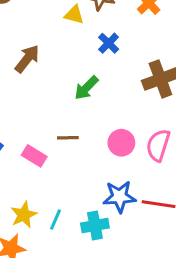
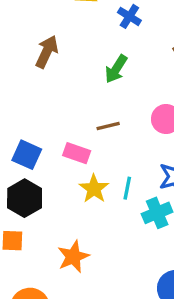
yellow star: (24, 215) -> (94, 189), moved
cyan line: (56, 220) -> (127, 188), moved

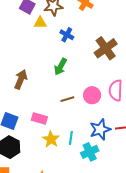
brown arrow: (47, 52) -> (21, 79), moved
brown line: (108, 126) -> (67, 99), moved

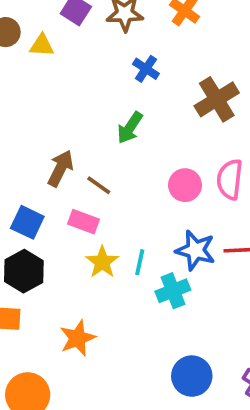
yellow triangle: (40, 23) -> (42, 45), moved
brown arrow: (21, 79) -> (60, 168), moved
brown line: (67, 99) -> (99, 185), moved, turned 48
blue star: (100, 129) -> (195, 250), turned 30

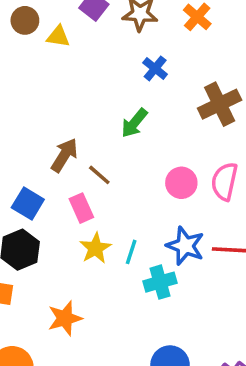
pink rectangle: (84, 222) -> (81, 208), turned 40

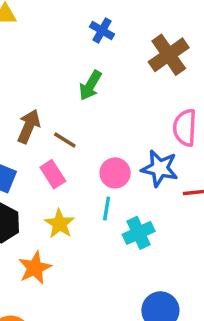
pink circle: (181, 183) -> (115, 173), moved
blue star: (185, 246) -> (160, 168), moved
yellow star: (95, 248) -> (60, 224), moved
orange star: (65, 318) -> (35, 268), moved

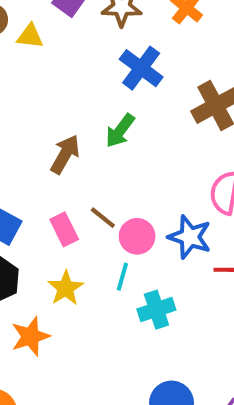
blue cross: (102, 30) -> (141, 68), size x1.5
brown arrow: (29, 126) -> (65, 154), moved
brown line: (65, 140) -> (103, 218), moved

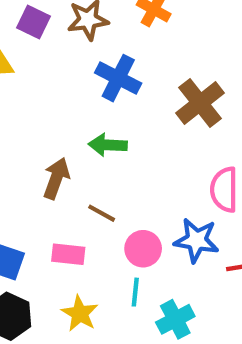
green arrow: (120, 131) -> (108, 145), turned 66
brown line: (103, 218) -> (102, 213), moved
pink rectangle: (64, 229) -> (68, 254), turned -48

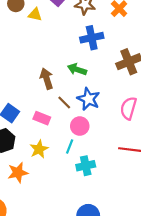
blue cross: (118, 78) -> (92, 38), turned 35
brown arrow: (56, 178) -> (47, 79), turned -54
blue star: (196, 240) -> (88, 99), moved

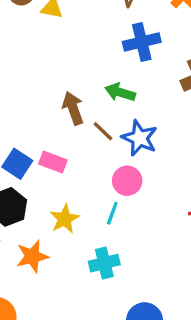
brown line: (64, 102) -> (103, 131), moved
pink rectangle: (42, 118) -> (53, 162), moved
cyan cross: (86, 166) -> (104, 263), moved

